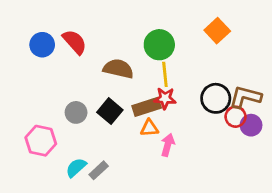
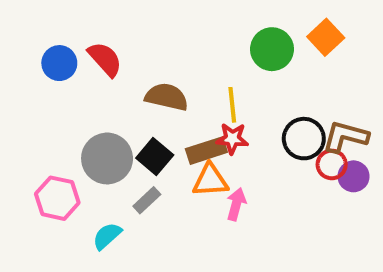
orange square: (217, 31) -> (326, 37), moved
green circle: (159, 45) -> (272, 49), moved
gray circle: (76, 112) -> (107, 158), size x1.6
orange triangle: (149, 128) -> (210, 180), size x1.4
gray rectangle: (99, 170) -> (147, 200), moved

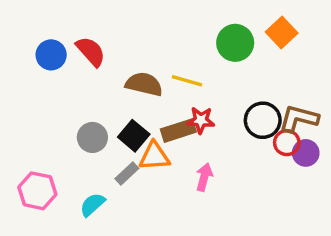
yellow line: (232, 105) -> (187, 81), moved, turned -68
gray circle: (107, 158) -> (92, 137), size x0.7
orange triangle: (210, 180) -> (154, 156), moved
pink hexagon: (57, 198) -> (37, 191), moved

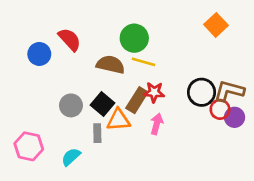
green circle: (235, 43) -> (134, 38), moved
blue circle: (51, 55) -> (39, 54), moved
brown rectangle: (178, 131) -> (137, 100), turned -40
gray rectangle: (127, 174) -> (97, 133), turned -48
pink arrow: (204, 177) -> (157, 124), moved

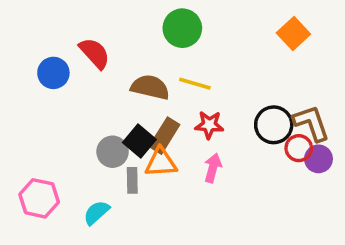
green circle: (134, 38) -> (182, 28), moved
brown L-shape: (229, 91) -> (311, 123), turned 56
brown rectangle: (137, 100) -> (164, 136), moved
gray circle: (71, 105) -> (113, 152), moved

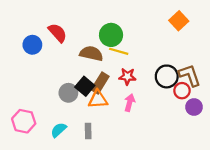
green circle: (182, 28) -> (111, 35), moved
purple circle: (318, 159) -> (194, 107), moved
gray rectangle: (132, 180) -> (88, 131), moved

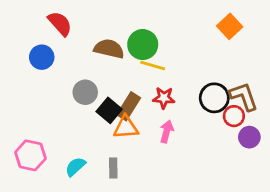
red semicircle: (58, 33) -> (60, 23), moved
brown semicircle: (91, 54) -> (109, 49), moved
gray circle: (68, 93) -> (85, 92), moved

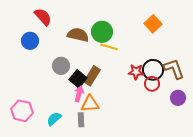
orange square: (230, 26) -> (153, 24), moved
red star: (164, 98) -> (136, 72), moved
red circle: (234, 116) -> (152, 84), moved
orange triangle: (126, 127) -> (90, 104), moved
pink arrow: (167, 132) -> (79, 94), moved

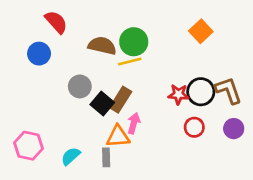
yellow line: (109, 47) -> (130, 61), moved, turned -30
red circle: (152, 84) -> (194, 127), moved
pink arrow: (79, 94) -> (134, 123), moved

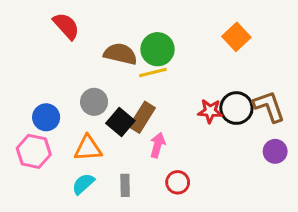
blue circle: (39, 54) -> (46, 117), moved
red circle: (194, 127) -> (178, 182), moved
orange triangle: (118, 136) -> (88, 148), moved
pink hexagon: (29, 146) -> (34, 151), moved

